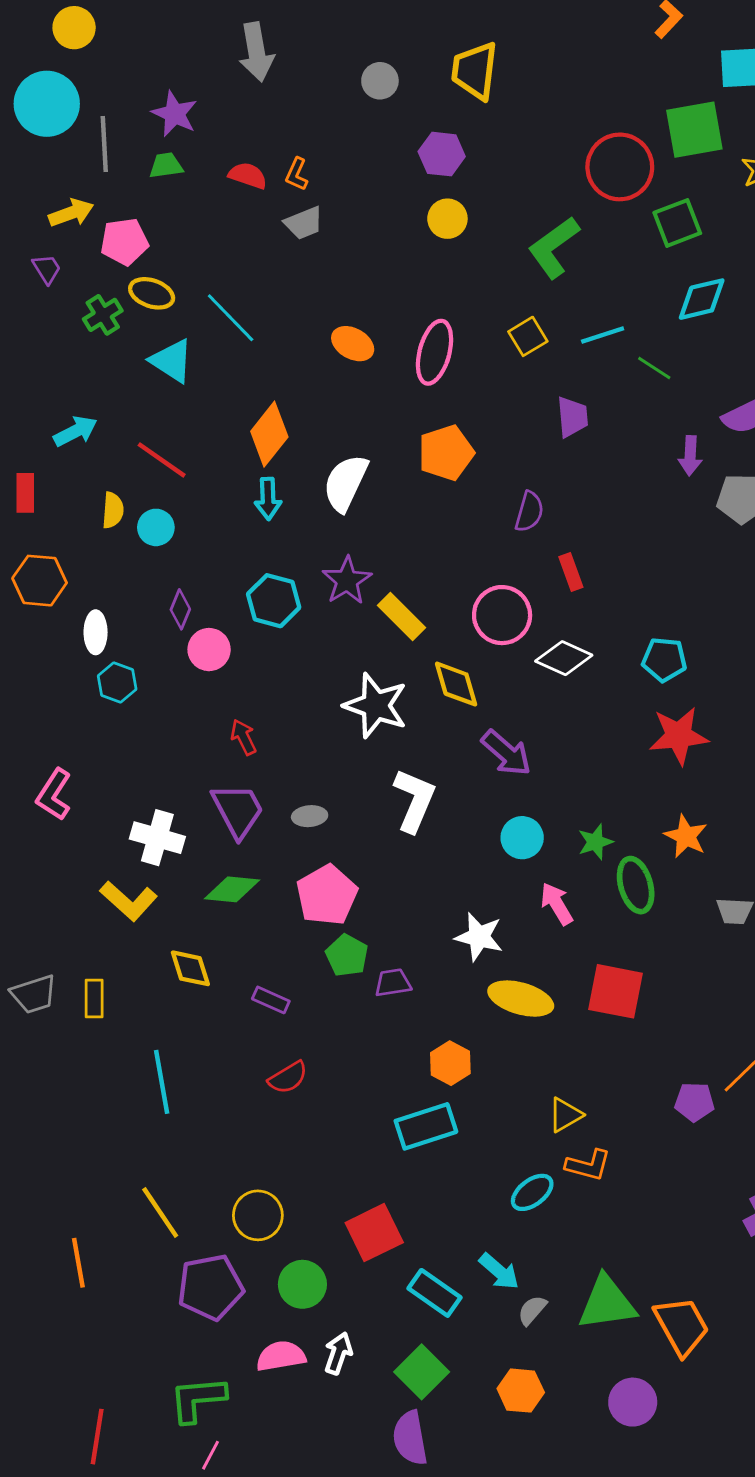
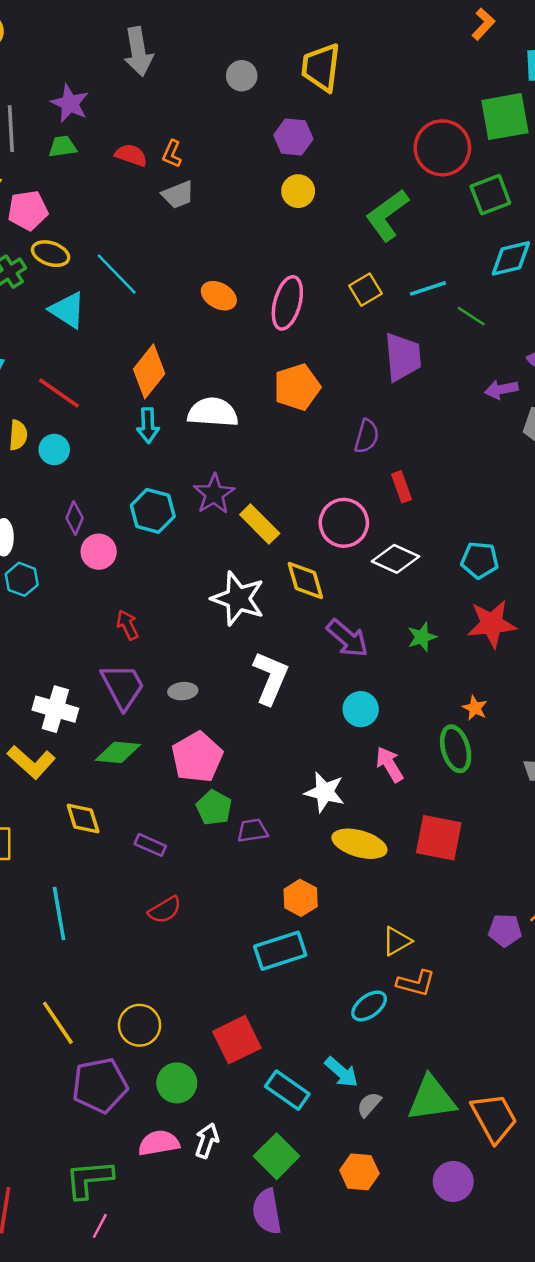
purple trapezoid: (572, 417) -> (403, 357), size x1.4
purple arrow: (690, 456) -> (501, 389), turned 76
white semicircle: (345, 483) -> (213, 412), turned 69
orange star: (686, 836) -> (475, 708), moved, size x0.7
green star: (595, 842) -> (422, 637), moved

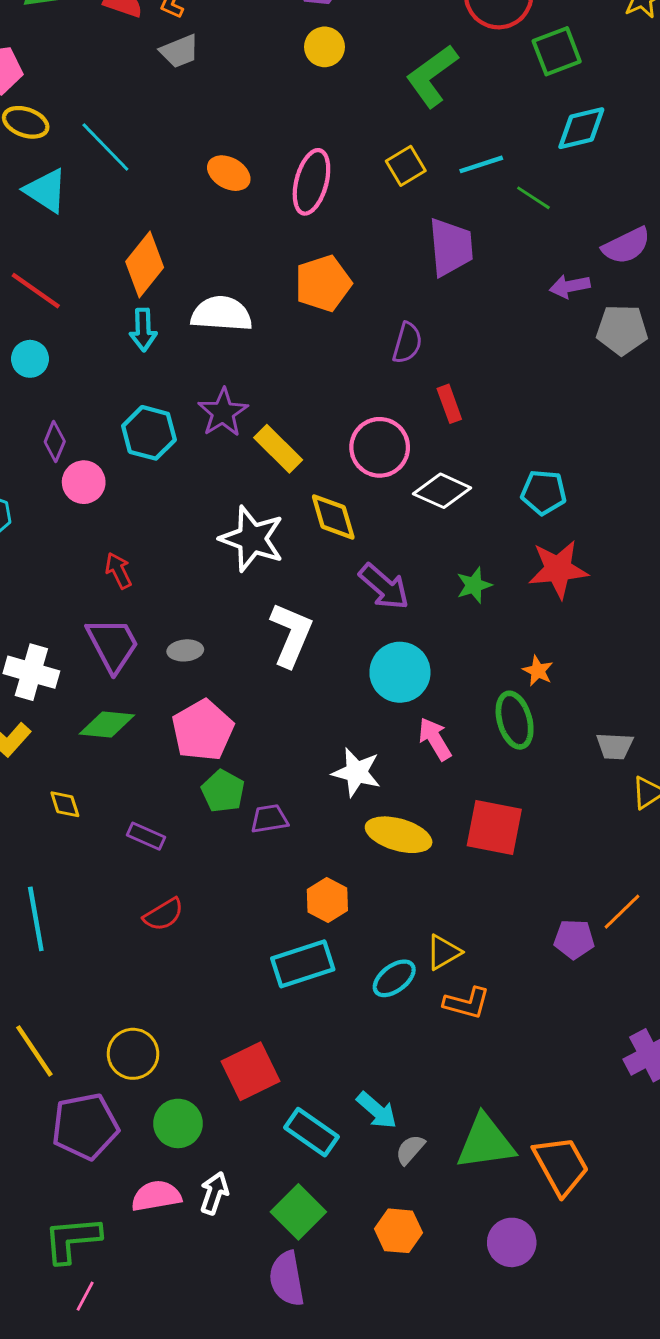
cyan circle: (361, 709) -> (400, 672), size x1.4
yellow diamond: (83, 818) -> (65, 804), size x0.7
cyan ellipse: (369, 1006) -> (394, 978), moved

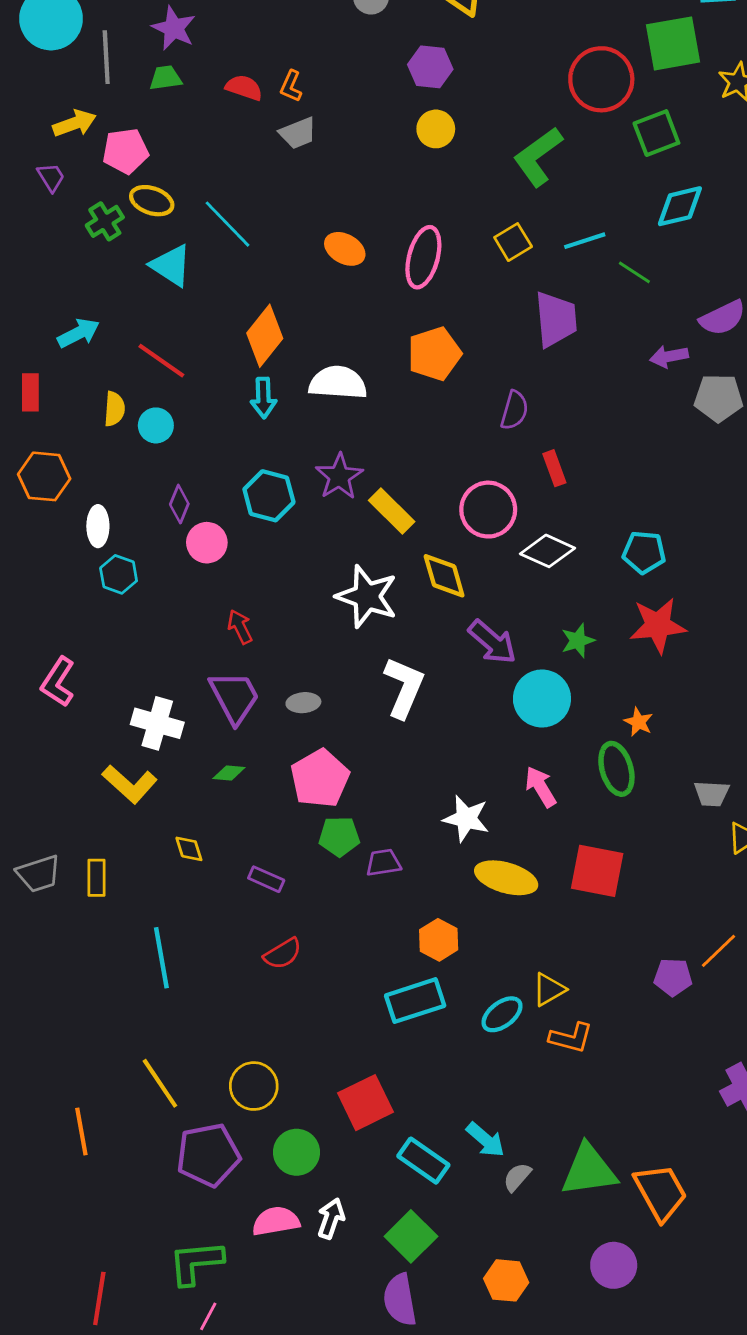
cyan circle: (400, 672) -> (542, 699), moved
green diamond: (107, 724) -> (229, 773), size x0.6
green pentagon: (223, 791) -> (339, 836), turned -30
orange hexagon: (399, 1231) -> (506, 1280), moved

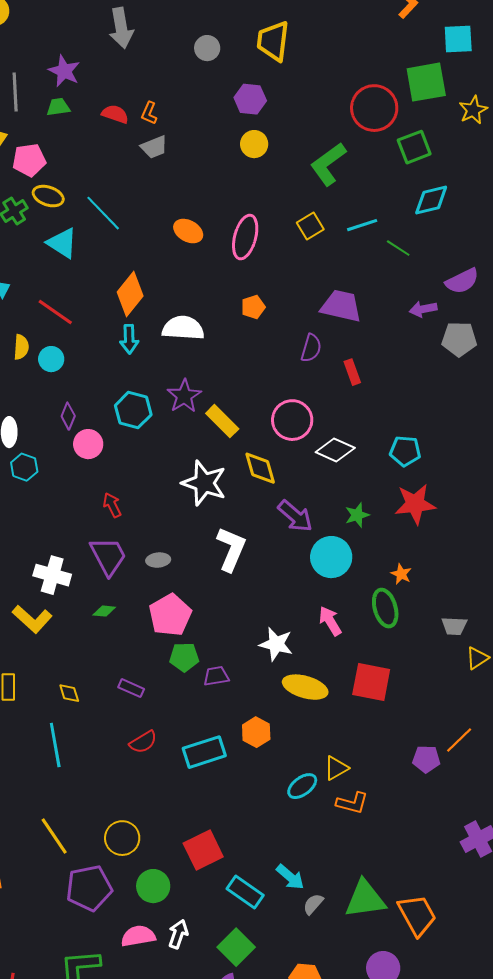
purple trapezoid: (556, 319) -> (341, 306), moved, turned -72
orange pentagon: (434, 354) -> (253, 307), size x0.6
red rectangle: (554, 468) -> (352, 372), moved
yellow diamond: (189, 849) -> (69, 693), moved
cyan rectangle: (415, 1001) -> (204, 752), moved

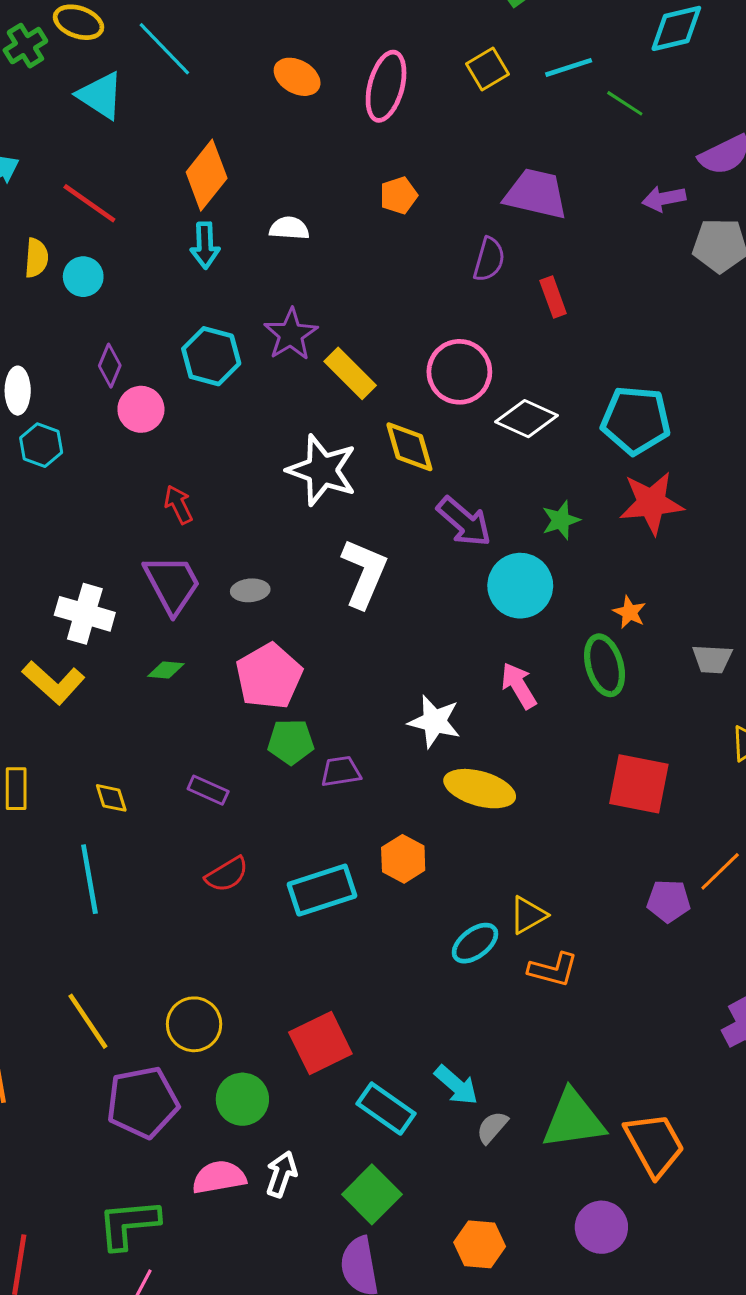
white semicircle: (183, 328) -> (289, 228), size x0.6
cyan pentagon: (405, 451) -> (636, 420), size x1.4
gray trapezoid: (454, 626) -> (712, 659), moved
red square: (371, 682) -> (639, 784), moved

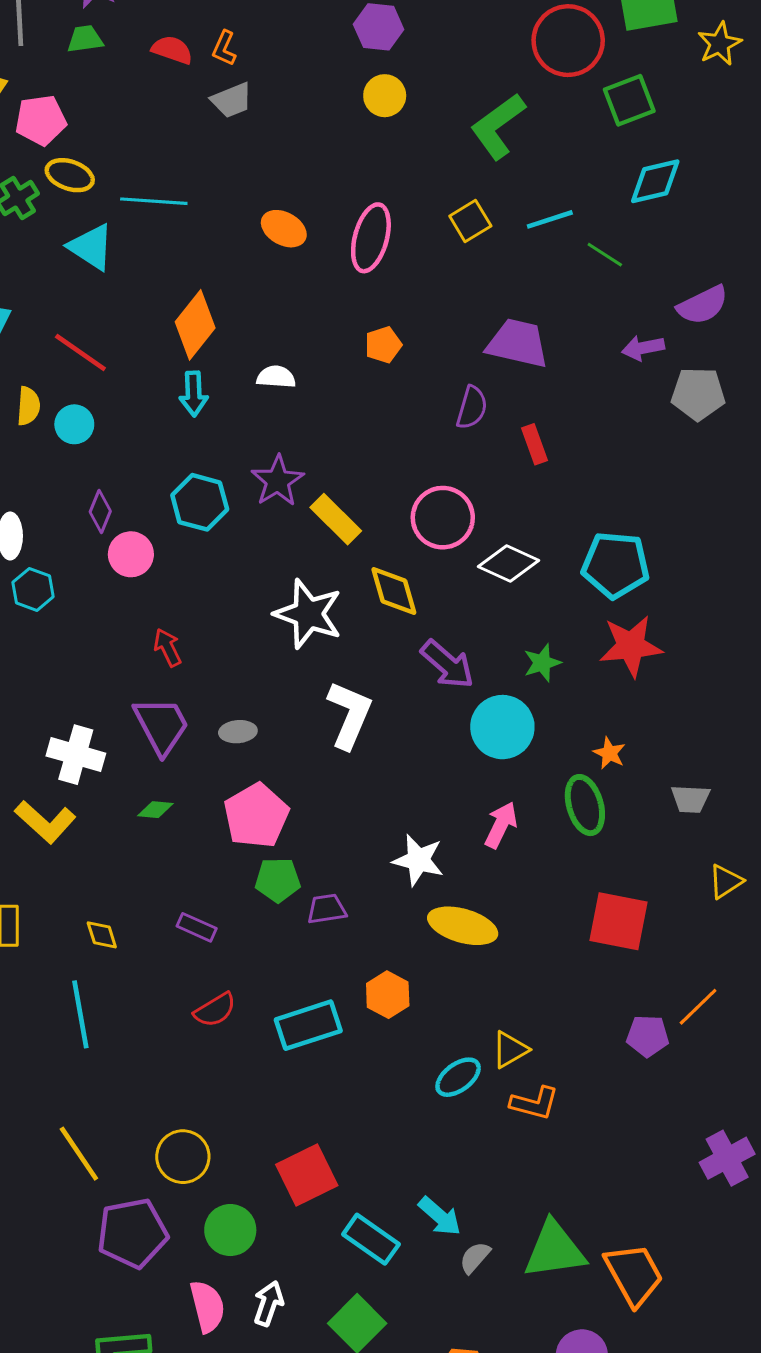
cyan line: (164, 49) -> (154, 201), turned -42
pink arrow: (519, 686) -> (501, 825), turned 57
pink semicircle: (219, 1177) -> (207, 1306), turned 86

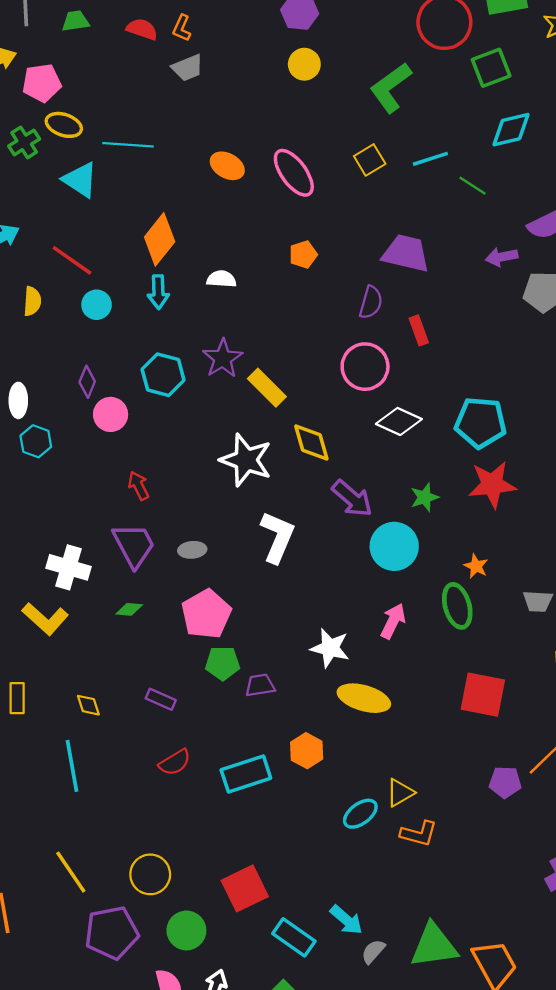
pink ellipse: (371, 238) -> (294, 173), turned -51
cyan circle: (74, 424) -> (97, 305), moved
pink circle: (443, 518) -> (365, 367), moved

